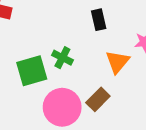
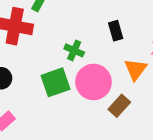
green cross: (62, 58) -> (74, 50), moved
pink circle: (62, 107) -> (93, 82), moved

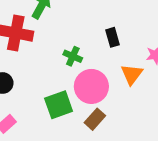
green square: (55, 82) -> (59, 105), moved
brown rectangle: (119, 106) -> (95, 119), moved

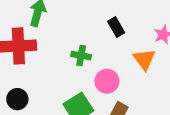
pink circle: (91, 86) -> (107, 81), size x0.7

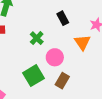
green cross: (81, 56) -> (37, 38), turned 32

